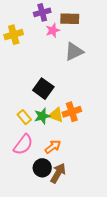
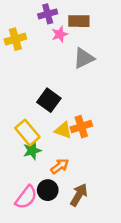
green star: (42, 116) -> (32, 151), moved
yellow rectangle: (24, 117) -> (27, 133), size x1.5
pink semicircle: (23, 145) -> (26, 197), moved
brown arrow: (58, 173) -> (79, 195), moved

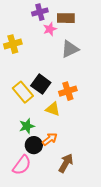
yellow cross: (15, 39) -> (13, 44), moved
orange cross: (81, 127) -> (68, 91), moved
yellow rectangle: (27, 133) -> (23, 92), moved
black circle: (48, 190) -> (34, 145), moved

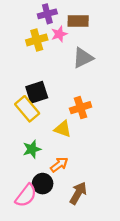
yellow cross: (13, 44) -> (37, 40), moved
black square: (41, 84) -> (37, 92), moved, turned 36
black circle: (34, 145) -> (43, 184), moved

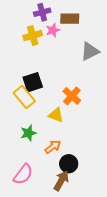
gray triangle: (83, 58) -> (90, 51), moved
orange cross: (81, 108) -> (72, 96), turned -30
black circle: (43, 184) -> (69, 164), moved
brown arrow: (78, 193) -> (61, 181), moved

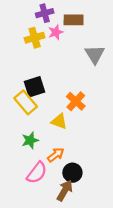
gray triangle: (90, 51) -> (95, 54), turned -36
pink semicircle: (23, 174) -> (37, 173), moved

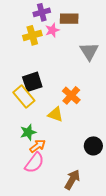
orange arrow: (56, 155) -> (38, 146), moved
black circle: (72, 173) -> (93, 146), moved
brown arrow: (65, 190) -> (72, 180), moved

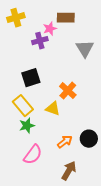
purple cross: (42, 12) -> (40, 41), moved
yellow cross: (32, 35) -> (16, 18), moved
yellow rectangle: (24, 96) -> (23, 106), moved
orange arrow: (38, 146) -> (65, 142), moved

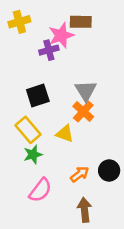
pink star: (50, 29) -> (61, 35), size x1.5
gray triangle: (85, 49) -> (86, 91), moved
brown arrow: (69, 171) -> (85, 210), turned -36

